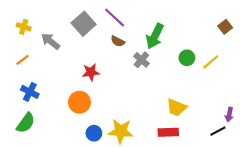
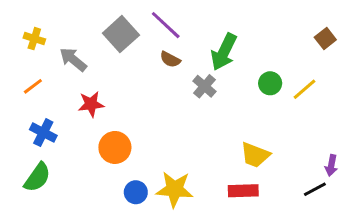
red star: (91, 72) -> (91, 104), moved

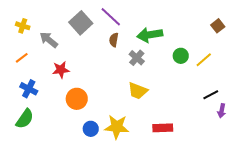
green arrow: (224, 52) -> (150, 35), turned 55
brown semicircle: (170, 59) -> (114, 40), turned 72
yellow trapezoid: (255, 155) -> (138, 91), moved
black line: (315, 189) -> (211, 95), moved

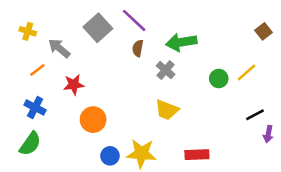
green circle: (181, 56) -> (219, 78), moved
orange line: (22, 58) -> (37, 70), moved

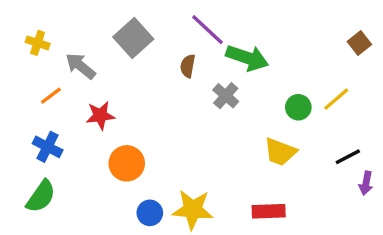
purple line: (134, 20) -> (208, 30), moved
green arrow: (181, 42) -> (247, 58), turned -152
yellow trapezoid: (167, 110) -> (280, 152), moved

